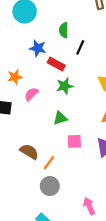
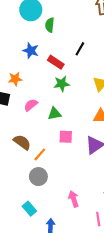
green semicircle: (64, 30) -> (50, 25), moved
blue star: (38, 48) -> (31, 51), moved
orange star: (15, 77) -> (15, 79), moved
pink semicircle: (31, 94) -> (31, 105), moved

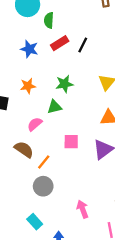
red rectangle: (56, 62) -> (60, 43), moved, turned -63
orange star: (15, 79) -> (28, 86), moved
pink semicircle: (31, 105) -> (35, 124), moved
green triangle: (54, 114) -> (54, 107), moved

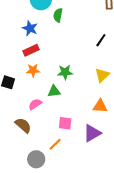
red rectangle: (60, 43) -> (31, 50), moved
black line: (83, 45) -> (101, 40), moved
blue star: (29, 49) -> (30, 28), moved
orange line: (44, 162) -> (55, 144), moved

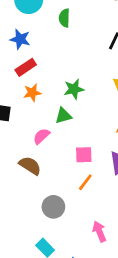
green semicircle: (58, 15) -> (64, 18), moved
orange line: (55, 144) -> (85, 182), moved

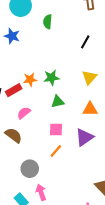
red rectangle: (26, 67) -> (14, 90), moved
orange star: (32, 93) -> (30, 80), moved
green triangle: (63, 116) -> (58, 102), moved
pink arrow: (99, 232) -> (41, 192), moved

